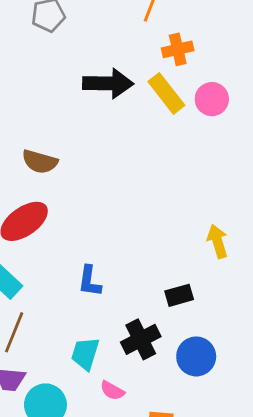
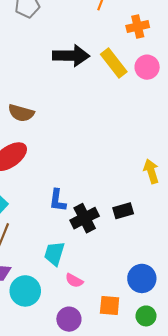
orange cross: (178, 49) -> (138, 27), moved
black cross: (141, 339) -> (85, 218), moved
blue circle: (196, 356) -> (142, 278), moved

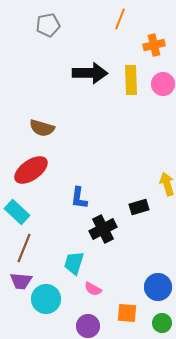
yellow rectangle: (114, 63) -> (131, 80), turned 36
blue L-shape: (58, 200) -> (79, 198), moved
black rectangle: (123, 211) -> (139, 207), moved

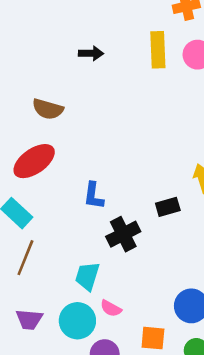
black arrow: (90, 73) -> (91, 53), moved, size x0.6
purple trapezoid: (21, 281) -> (29, 320), moved
cyan circle: (46, 299) -> (77, 321), moved

